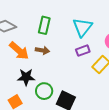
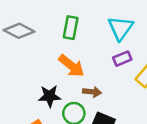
brown arrow: (42, 50) -> (92, 92), moved
orange arrow: (19, 51) -> (71, 66), moved

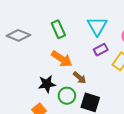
green rectangle: (71, 28) -> (58, 29), turned -30
brown arrow: (92, 92) -> (80, 78), turned 40

